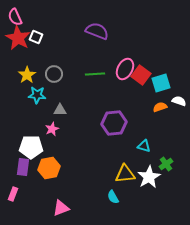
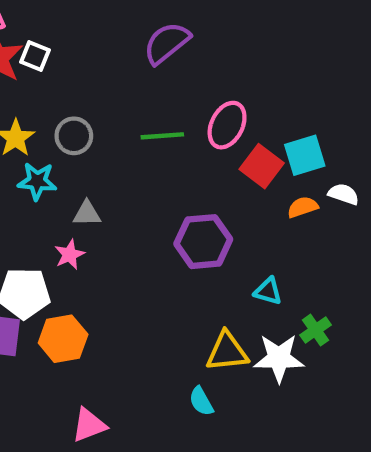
purple semicircle: (97, 31) -> (167, 43), turned -60
red square: (141, 75) -> (262, 166), moved
white star: (149, 177) -> (279, 358), turned 30

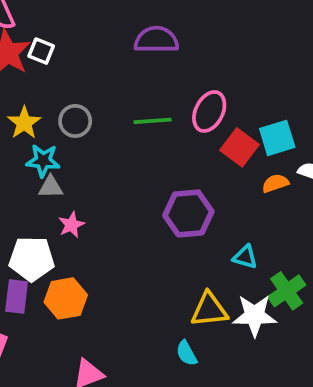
purple semicircle: (167, 43) -> (156, 40), turned 39
gray triangle: (87, 214) -> (51, 187), moved
green cross: (316, 330) -> (287, 291), size x1.4

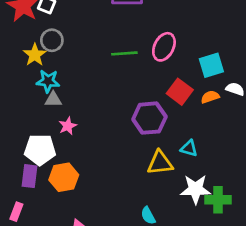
gray circle: (75, 121) -> (52, 40), moved
red square: (239, 147) -> (180, 92), moved
green cross: (287, 291) -> (218, 200), moved, turned 35
yellow triangle: (209, 310) -> (160, 163), moved

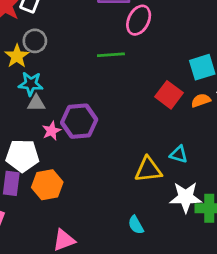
pink ellipse: (164, 47) -> (139, 20), moved
purple hexagon: (149, 118) -> (79, 121), moved

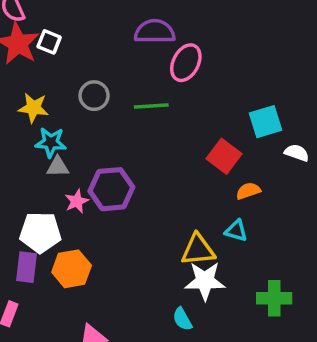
gray circle: (35, 41) -> (94, 96), moved
yellow star: (17, 56) -> (33, 108), turned -30
orange semicircle: (201, 100) -> (248, 191), moved
white star: (186, 197) -> (205, 281), moved

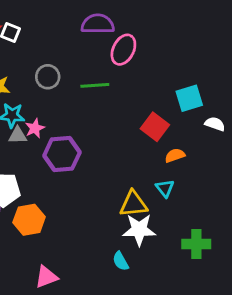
pink star: (77, 201) -> (35, 128), moved
cyan triangle: (236, 231) -> (165, 188), turned 36

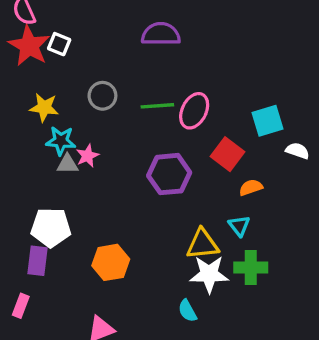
pink ellipse: (123, 50) -> (194, 111), moved
purple hexagon: (62, 154) -> (169, 174), moved
orange hexagon: (29, 220) -> (111, 262), moved
green cross: (196, 244) -> (251, 267), moved

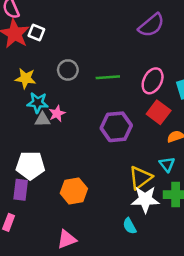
purple semicircle: (161, 34) -> (151, 25), moved, turned 140
pink ellipse: (194, 111) -> (153, 81), moved
yellow triangle: (202, 244) -> (140, 178), turned -30

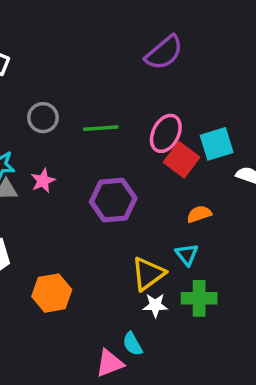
red square: (159, 112) -> (182, 160), moved
pink star: (57, 114) -> (43, 181), moved
white star: (145, 199) -> (155, 305), size x0.6
pink triangle: (67, 239) -> (110, 363), moved

